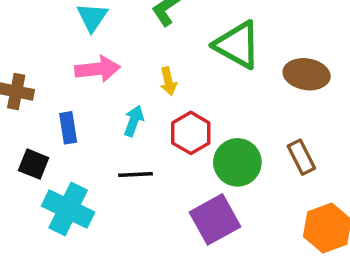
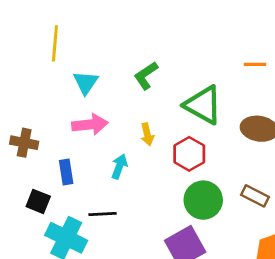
red hexagon: (191, 133) -> (189, 154), moved
brown rectangle: (301, 157) -> (255, 196), turned -36
black line: (135, 174) -> (103, 214), moved

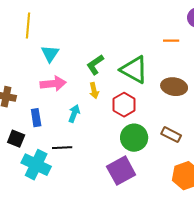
green L-shape: (146, 76) -> (95, 65), moved

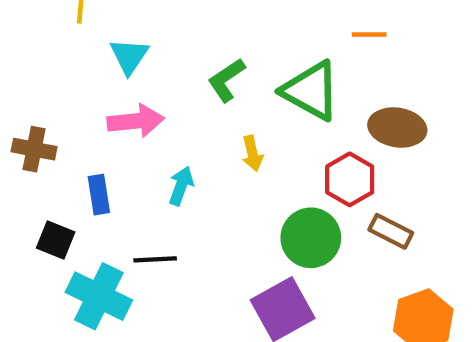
orange line: (171, 41) -> (369, 35), moved
yellow arrow: (94, 91) -> (252, 153), moved
red hexagon: (124, 105) -> (350, 179), moved

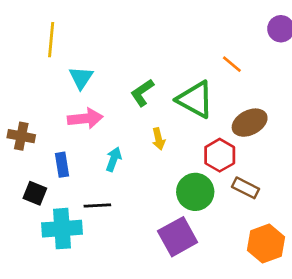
orange line: (369, 35) -> (232, 64), turned 40
brown ellipse: (397, 128) -> (250, 123), turned -36
cyan cross: (99, 296) -> (62, 229), turned -30

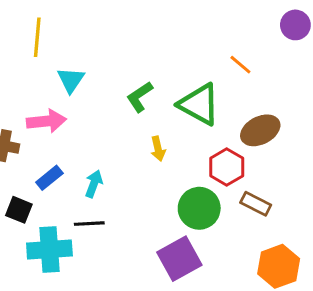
pink arrow: (85, 118) -> (46, 121), moved
cyan arrow: (114, 159) -> (94, 184), moved
blue rectangle: (62, 165) -> (49, 178), turned 60

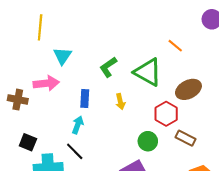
blue rectangle: (49, 178) -> (85, 99), moved, turned -48
green circle: (199, 208) -> (148, 141), size x0.7
black line: (89, 224) -> (75, 151), turned 48

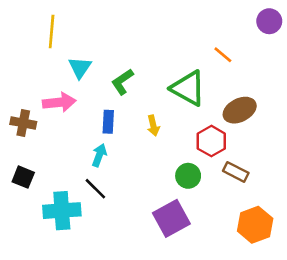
green L-shape: (108, 67) -> (122, 82), moved
black square: (28, 142) -> (23, 177), moved

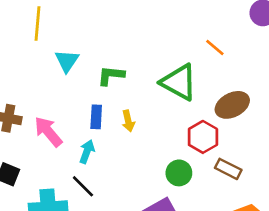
green L-shape: (122, 82) -> (111, 76), turned 40
pink arrow: (59, 102) -> (48, 132), moved, turned -124
yellow arrow: (153, 126) -> (128, 121), moved

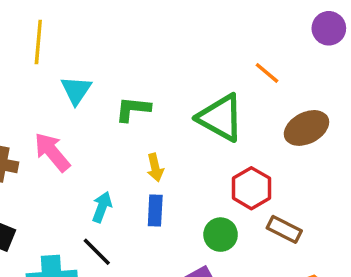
brown ellipse: (232, 105) -> (306, 128), moved
blue rectangle: (96, 117) -> (155, 210), moved
pink arrow: (48, 132) -> (52, 152), moved

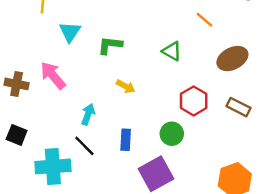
green triangle: (221, 118) -> (172, 51), size x0.6
yellow arrow: (155, 168) -> (126, 86), turned -48
blue rectangle: (155, 210) -> (126, 140), moved
brown rectangle: (284, 229) -> (238, 107), moved

